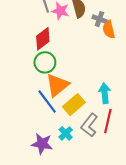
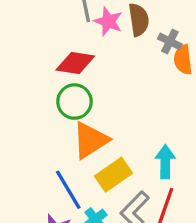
red diamond: (43, 39) -> (75, 63), turned 40
blue line: (47, 102) -> (68, 190), moved

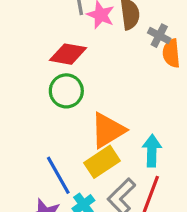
orange triangle: (90, 140) -> (108, 130), moved

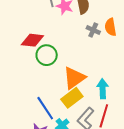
gray cross: (159, 36) -> (93, 30), moved
red diamond: (68, 54) -> (32, 40), moved

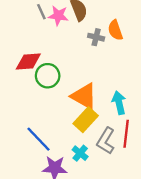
orange triangle: (74, 78) -> (84, 96), turned -45
blue line: (45, 108) -> (38, 139), moved

